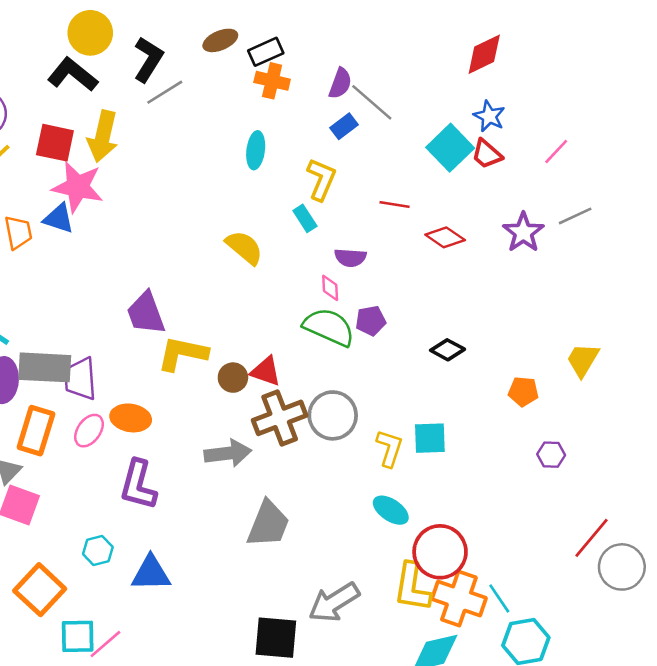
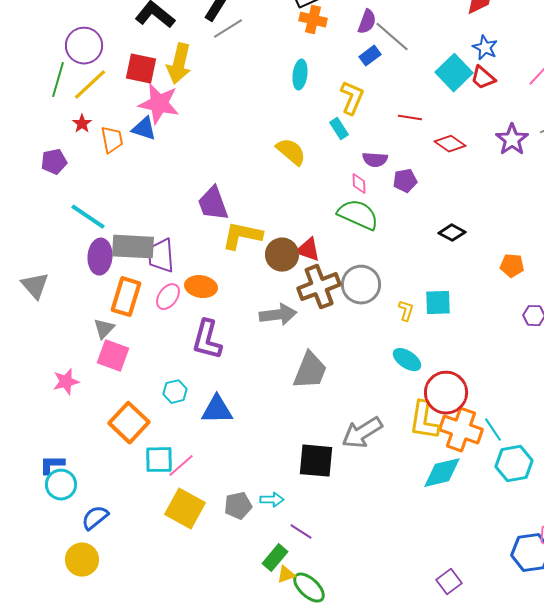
purple pentagon: (371, 321) -> (405, 181), moved
brown circle: (233, 378) -> (282, 255), size x1.4
yellow L-shape: (390, 448) -> (406, 311), size x0.7

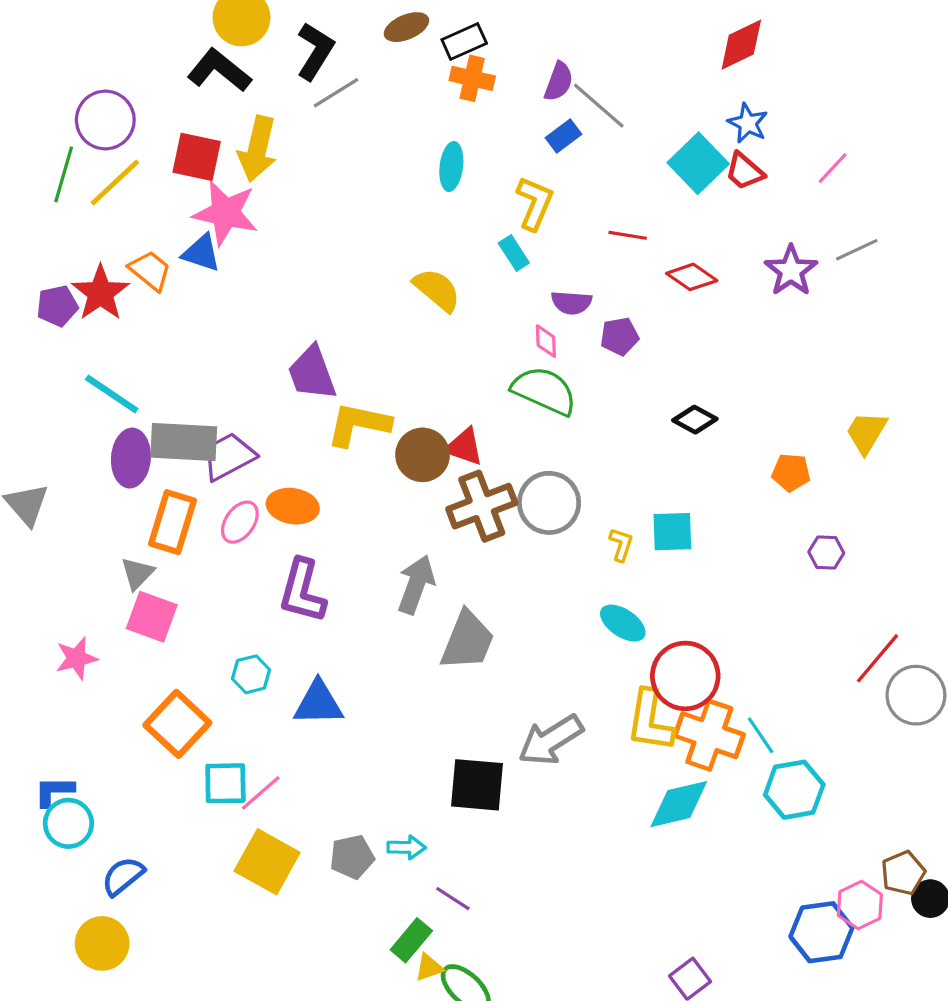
red star: (82, 124) -> (100, 293), moved, size x1.8
orange trapezoid: (112, 140) -> (150, 271), turned -40
purple trapezoid: (161, 256) -> (229, 456), turned 66
gray arrow: (278, 315) -> (416, 585), moved, turned -63

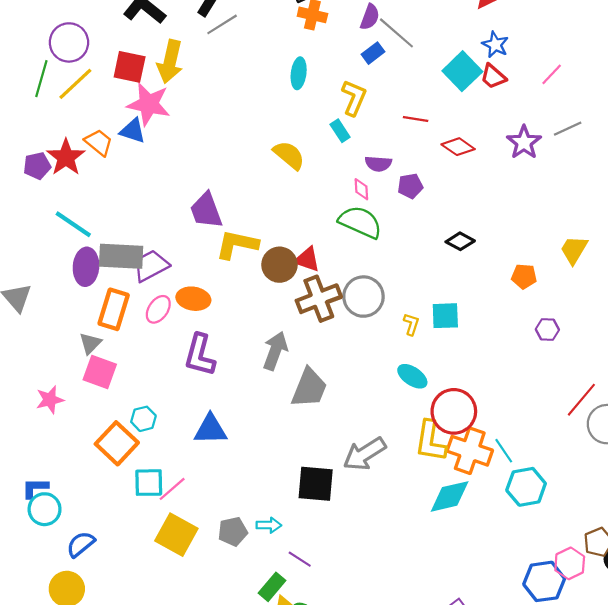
cyan hexagon: (251, 674) -> (143, 419), moved

